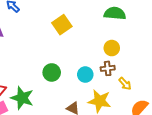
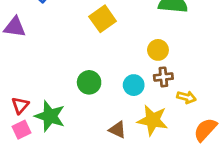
yellow circle: (112, 48) -> (158, 50), moved
yellow arrow: (125, 84) -> (186, 97), turned -32

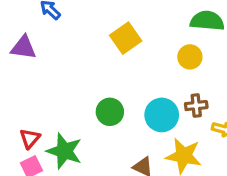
yellow circle: (158, 50) -> (190, 57), moved
cyan circle: (134, 85) -> (162, 115), size x1.4

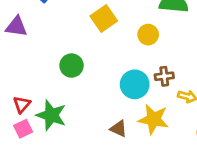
yellow circle: (190, 57) -> (148, 35), moved
green circle: (110, 112) -> (72, 66), moved

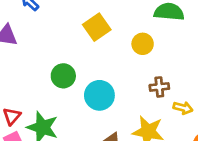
cyan circle: (135, 84) -> (99, 95), moved

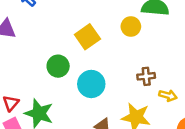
yellow square: (97, 27) -> (87, 37), moved
yellow circle: (143, 44) -> (131, 27), moved

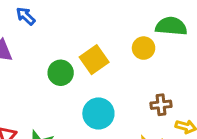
green circle: (58, 66) -> (61, 73), moved

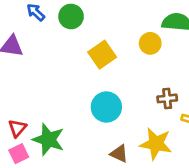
green circle: (61, 73) -> (71, 16), moved

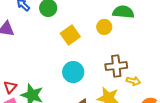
brown cross: (167, 98) -> (116, 66), size x1.5

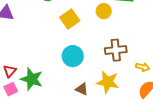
yellow arrow: (133, 81) -> (143, 67), moved

